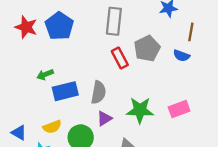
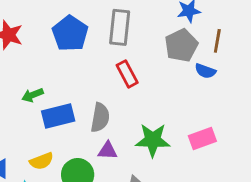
blue pentagon: (59, 26) -> (70, 33), moved
gray pentagon: (147, 49) -> (181, 45), moved
purple triangle: (104, 118) -> (108, 151), turned 35

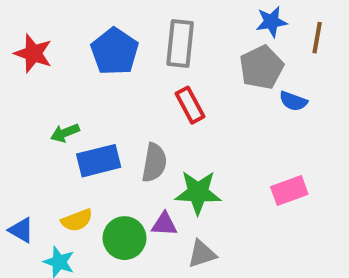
brown line: (217, 41) -> (317, 38), moved
green star: (153, 140) -> (198, 192), moved
purple triangle: (108, 151) -> (164, 224), moved

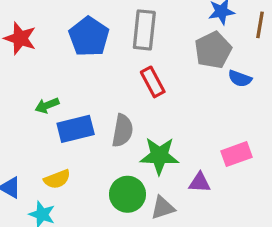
purple triangle: (164, 224) -> (200, 183), moved
green circle: (125, 238) -> (128, 194), moved

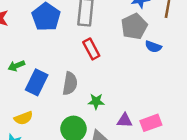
blue rectangle: (76, 129) -> (37, 82), turned -50
pink rectangle: (237, 154) -> (151, 123), moved
green star: (159, 156) -> (96, 101), size x0.6

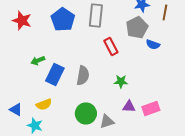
red rectangle: (91, 49) -> (111, 46), moved
green star: (96, 101) -> (121, 82), moved

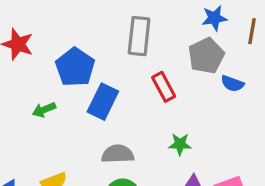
blue pentagon: (63, 20) -> (75, 67), moved
blue rectangle: (55, 74) -> (103, 102), moved
gray semicircle: (83, 76) -> (118, 154), moved, turned -102

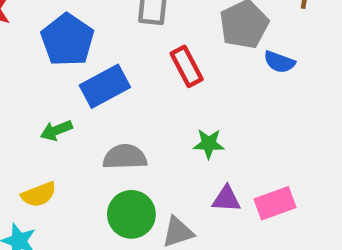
blue rectangle: (103, 102) -> (105, 86), turned 36
green arrow: (44, 110) -> (56, 130), moved

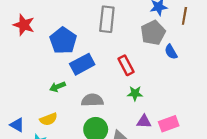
blue semicircle: (279, 62) -> (171, 52), turned 40
red rectangle: (187, 66) -> (126, 65), moved

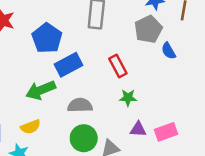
green arrow: (57, 87) -> (41, 90), size x1.6

